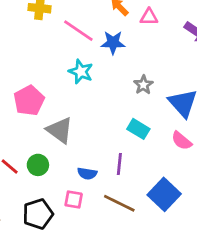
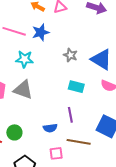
gray triangle: (60, 130) -> (23, 90), moved
pink square: (74, 200) -> (56, 153), moved

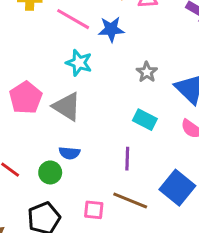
blue semicircle: (50, 128) -> (69, 153), moved
green circle: (14, 132) -> (50, 172), moved

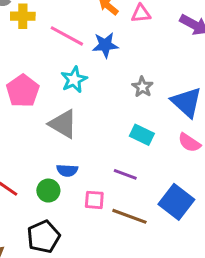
cyan star: (79, 63) -> (74, 80), turned 30
pink pentagon: (26, 98) -> (23, 91), moved
purple line: (127, 159) -> (125, 174), turned -70
pink square: (94, 210) -> (94, 200), moved

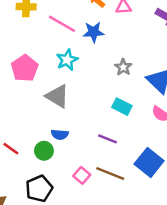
pink square: (94, 200) -> (82, 175), moved, turned 35

